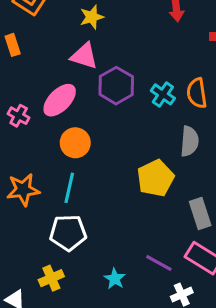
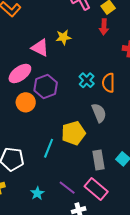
yellow star: (92, 17) -> (63, 37), moved
purple hexagon: (116, 86) -> (46, 87), moved
gray semicircle: (189, 141) -> (99, 113), turned -36
cyan line: (69, 188) -> (49, 148), moved

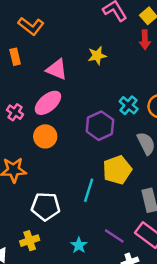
pink triangle: (40, 48) -> (57, 69), moved
purple hexagon: (46, 87) -> (100, 126), moved
orange circle: (26, 102) -> (45, 136), moved

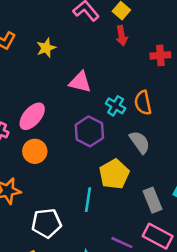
yellow star: (97, 56) -> (46, 48), moved
pink triangle: (57, 69) -> (80, 82), moved

